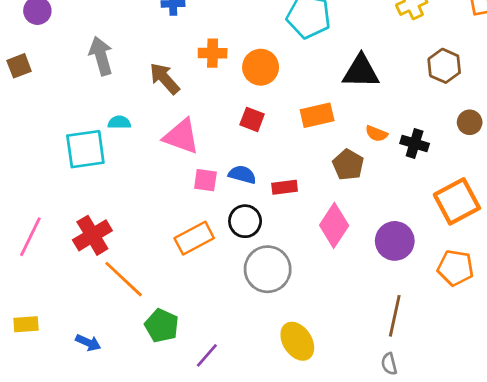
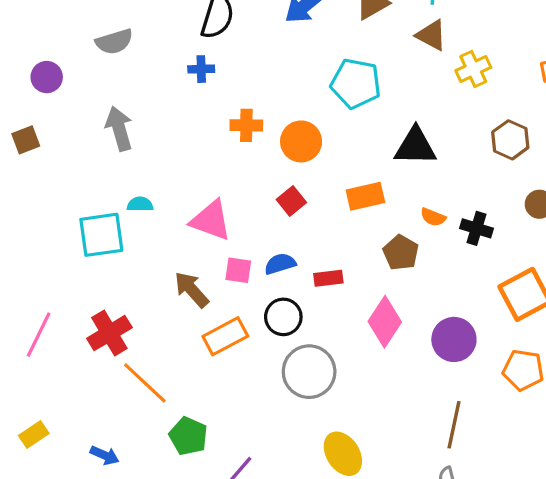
brown arrow: (165, 79) -> (192, 290), moved
red square: (252, 119) -> (291, 201), turned 30
blue semicircle: (242, 175) -> (280, 264), turned -32
yellow rectangle: (26, 324) -> (34, 434), turned -30

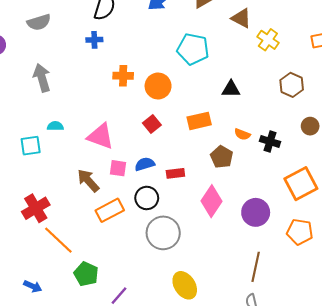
yellow cross: (473, 69) -> (268, 40), turned -30
black triangle: (415, 146) -> (231, 89), size x0.7
cyan square: (101, 235) -> (31, 146), size x0.7

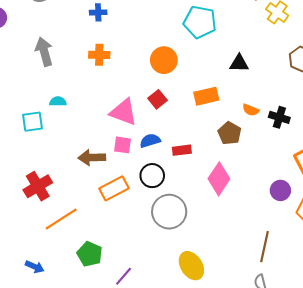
orange cross: (123, 76) -> (99, 55), moved
pink triangle: (100, 136) -> (124, 112), moved
brown arrow: (88, 181) -> (92, 158), turned -50
purple circle: (256, 212) -> (280, 190), moved, size x0.7
orange line: (58, 240) -> (61, 219), turned -76

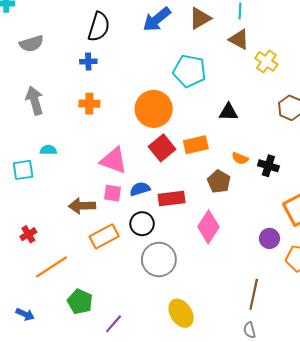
orange circle: (164, 60) -> (154, 109), size x1.4
red square: (157, 99) -> (162, 148), moved, size x1.4
red rectangle: (182, 150) -> (172, 198), size x1.4
red cross: (38, 186) -> (28, 234), size x0.6

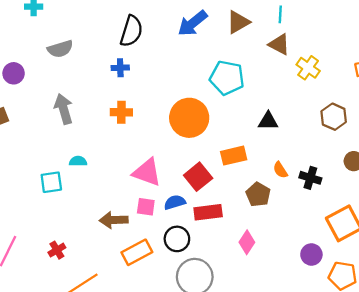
red square: (162, 148) -> (198, 177), moved
orange semicircle: (240, 158) -> (280, 170), turned 35
pink diamond: (208, 227) -> (247, 242), size x0.7

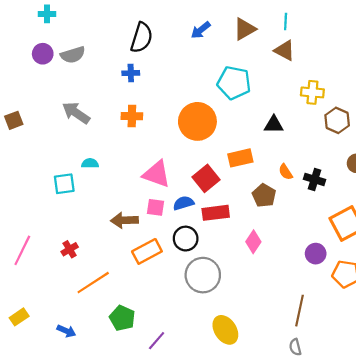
blue arrow: (193, 23) -> (201, 30), size x0.7
yellow cross: (308, 68) -> (312, 92), moved, turned -30
purple circle: (14, 73) -> (43, 54), moved
gray arrow: (64, 109) -> (76, 113), turned -40

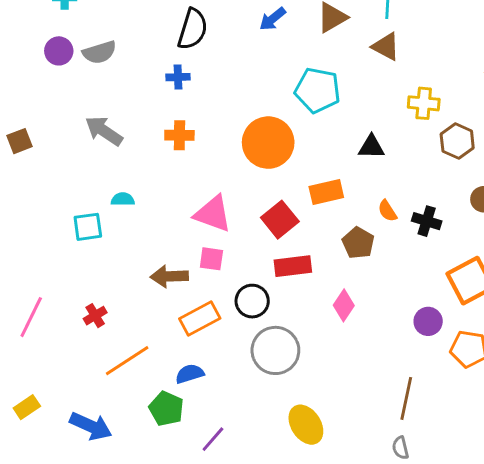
blue semicircle: (183, 203) -> (190, 374), moved
blue arrow: (66, 331) -> (91, 426), size x1.6

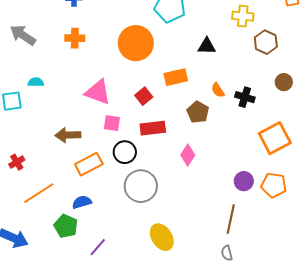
red square: (280, 220) -> (144, 96), size x0.7
pink square: (211, 259) -> (112, 123), moved
purple circle: (428, 321) -> (244, 181), moved

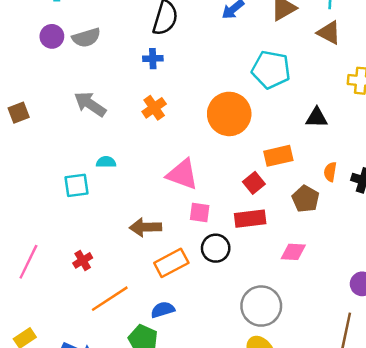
orange cross: (75, 38) -> (154, 108), turned -36
orange semicircle: (218, 90) -> (330, 172), turned 42
red square: (144, 96) -> (254, 183), moved
pink diamond: (188, 155) -> (293, 252), turned 60
gray circle: (141, 186) -> (261, 306), moved

